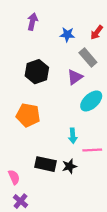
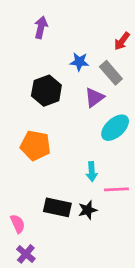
blue star: (67, 35) -> (79, 62), moved

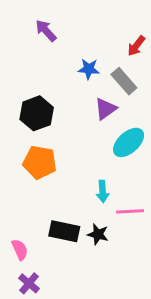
purple arrow: (41, 27) -> (46, 31), turned -55
black hexagon: (46, 91) -> (37, 113), moved
black star: (88, 210) -> (98, 234), turned 30

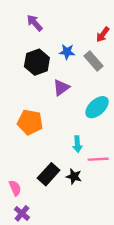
purple triangle: (106, 109) -> (61, 88), moved
black hexagon: (37, 113) -> (37, 62), moved
black rectangle: (64, 231) -> (49, 174), turned -60

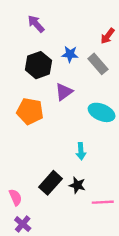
cyan ellipse: (97, 107) -> (102, 112), turned 65
orange pentagon: (30, 122) -> (30, 111), moved
pink line: (98, 159) -> (103, 202), moved

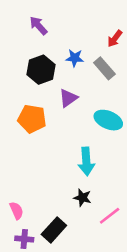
cyan arrow: (81, 151) -> (86, 161), size x1.5
black rectangle: (51, 183) -> (54, 230), moved
pink line: (103, 202) -> (110, 216), turned -35
purple cross: (23, 224) -> (24, 239), turned -35

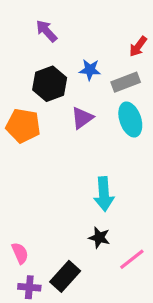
gray rectangle: (104, 68) -> (126, 82), turned -70
orange pentagon: (32, 119) -> (23, 126), moved
cyan ellipse: (108, 120) -> (130, 119), moved, turned 48

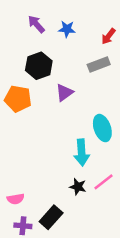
blue star: (90, 70) -> (67, 29), moved
cyan ellipse: (130, 119) -> (102, 128), moved
pink semicircle: (20, 253) -> (16, 199), turned 105
pink line: (132, 259) -> (104, 182), moved

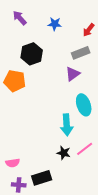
purple arrow: (36, 24) -> (20, 18), moved
purple triangle: (64, 93) -> (73, 74), moved
black rectangle: (51, 217) -> (42, 178), turned 30

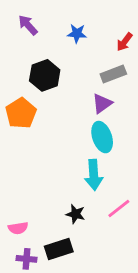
orange pentagon: (15, 81) -> (21, 113), turned 30
cyan ellipse: (84, 105) -> (102, 137), moved
black star: (64, 153) -> (75, 214), moved

